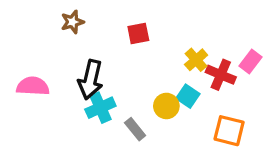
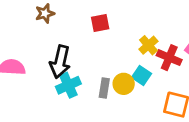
gray rectangle: (135, 129) -> (104, 88), moved, turned 48

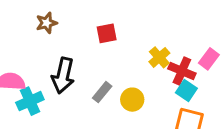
cyan square: (142, 76) -> (186, 91), moved
cyan cross: (68, 85) -> (30, 101), moved
gray rectangle: (104, 88) -> (102, 92), moved, turned 30

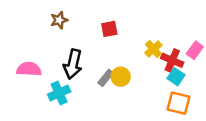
yellow circle: (132, 100) -> (121, 77), moved
cyan cross: (30, 101) -> (59, 93), moved

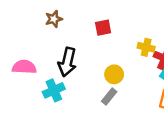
yellow cross: (153, 49) -> (146, 47), turned -35
gray rectangle: (106, 78) -> (109, 97), moved

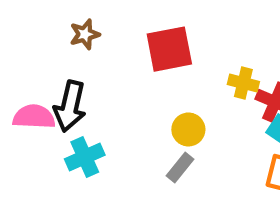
red square: (103, 28) -> (169, 49), size x1.6
black arrow: (67, 62) -> (70, 106), moved

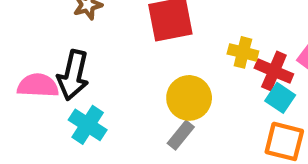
yellow circle: (188, 129) -> (189, 98), size x1.4
cyan cross: (85, 157) -> (88, 125), turned -33

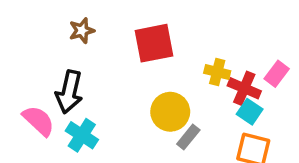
pink semicircle: (38, 86) -> (39, 121), moved, turned 40
gray rectangle: (181, 135) -> (188, 137), moved

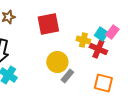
pink rectangle: (277, 74) -> (112, 32), moved
cyan square: (250, 112) -> (101, 34), moved

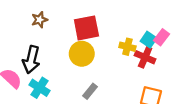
yellow circle: (57, 62) -> (82, 54), moved
gray rectangle: (67, 76) -> (90, 91), moved

